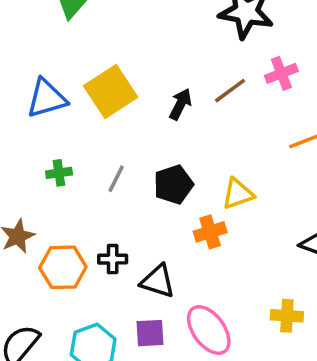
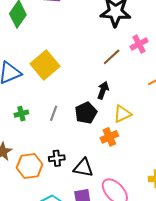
black arrow: (180, 104) -> (103, 90), moved

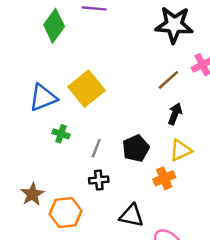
black arrow: (103, 90) -> (175, 114), moved
green cross: (21, 114) -> (61, 134), moved, turned 32
black cross: (57, 158) -> (99, 180), moved

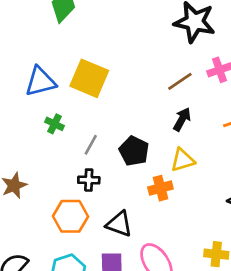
yellow square: (86, 89) -> (89, 78), turned -36
black pentagon: (136, 148) -> (134, 151), turned -30
orange hexagon: (66, 213) -> (71, 216), moved

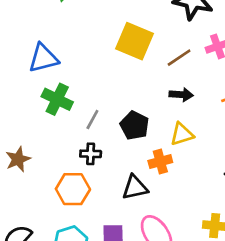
yellow square: (89, 78) -> (135, 41), moved
black arrow: (182, 119) -> (181, 95), turned 65
green cross: (55, 124) -> (57, 99), size x1.6
black triangle: (119, 224) -> (135, 187), moved, turned -32

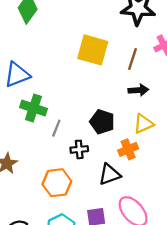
brown line: (179, 58) -> (133, 59), turned -30
gray line: (92, 120) -> (56, 128), moved
black cross: (91, 154) -> (79, 149), moved

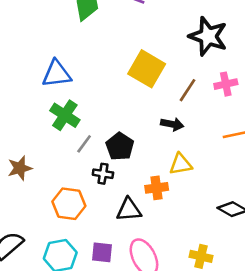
black arrow: (138, 90) -> (172, 124), moved
black pentagon: (102, 122) -> (120, 146), moved

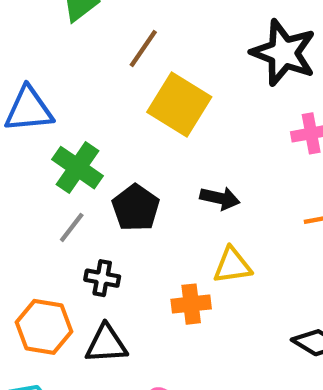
brown line: (187, 90) -> (143, 48), moved
green cross: (65, 115) -> (77, 168), moved
black pentagon: (120, 146) -> (136, 208), moved
black triangle: (129, 210) -> (106, 344), moved

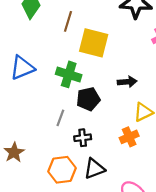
green cross: (77, 168) -> (69, 74), moved
black pentagon: (136, 208) -> (88, 99), turned -30

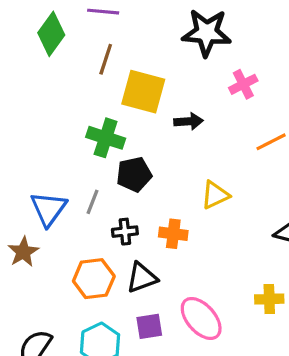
blue triangle: (22, 68) -> (48, 209), moved, turned -32
black arrow: (127, 82) -> (188, 121), moved
orange cross: (129, 137) -> (173, 234), moved, turned 30

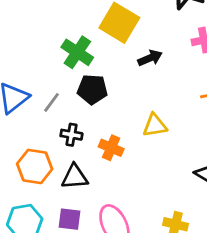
black arrow: (188, 121) -> (150, 58), turned -35

